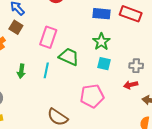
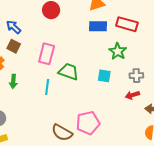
green star: (101, 42) -> (118, 51), moved
green arrow: (21, 71) -> (13, 81), moved
pink pentagon: (92, 96) -> (88, 123), moved

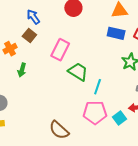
cyan square: (104, 76) -> (120, 118), moved, turned 32
cyan line: (47, 87) -> (98, 87), moved
pink pentagon: (88, 123) -> (95, 113), moved

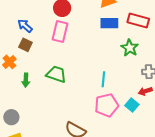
pink rectangle: (60, 50) -> (60, 31), moved
green trapezoid: (78, 72) -> (56, 74), moved

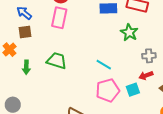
brown square: (25, 45) -> (25, 32), turned -32
cyan line: (103, 79) -> (104, 65), turned -63
cyan square: (132, 105) -> (133, 90), turned 32

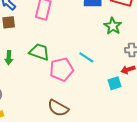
pink pentagon: (108, 90) -> (62, 69), moved

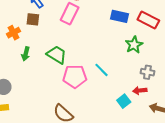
cyan square: (115, 83) -> (124, 101), turned -32

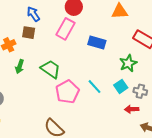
blue rectangle: (120, 16) -> (97, 42), moved
pink pentagon: (75, 76) -> (67, 92), turned -30
cyan square: (124, 101) -> (121, 86), moved

